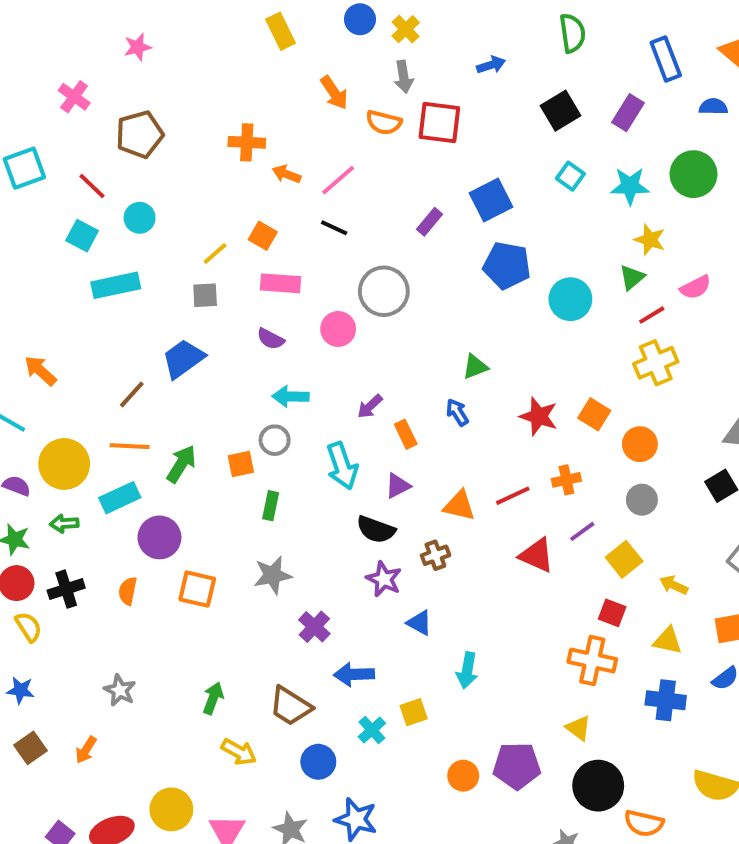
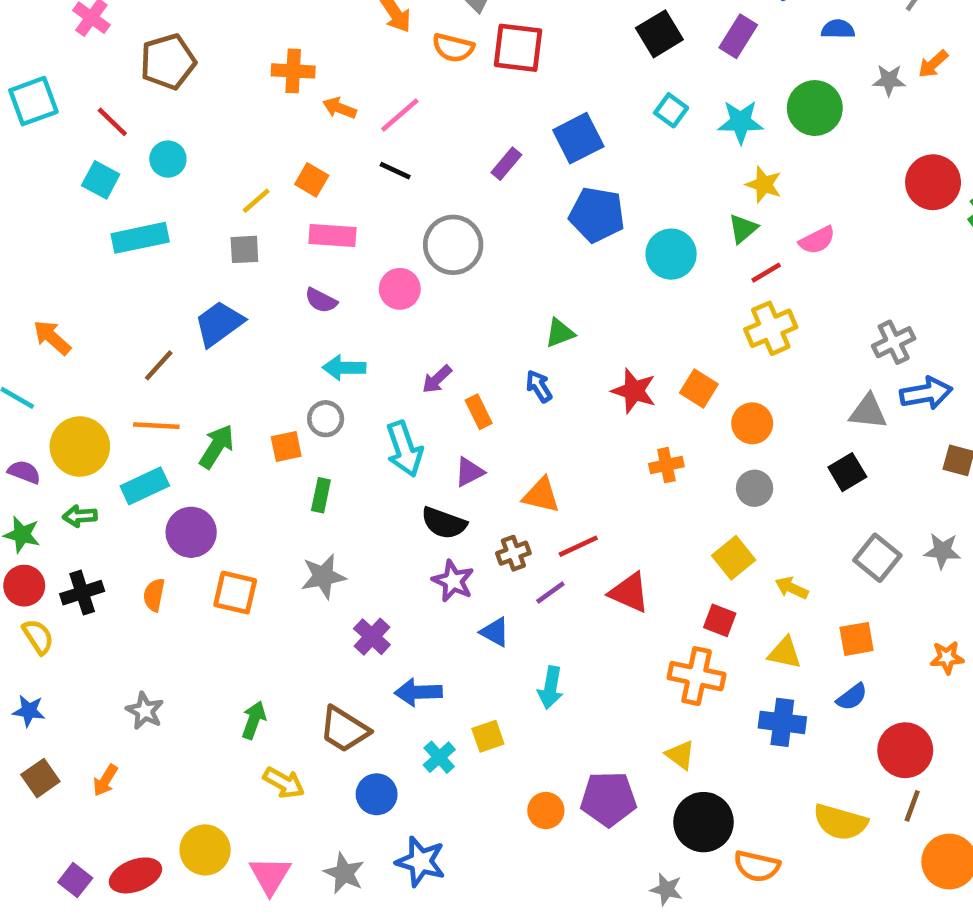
red line: (513, 496) -> (578, 546), moved
purple line: (582, 531) -> (550, 593), moved
red triangle: (537, 555) -> (629, 593), moved

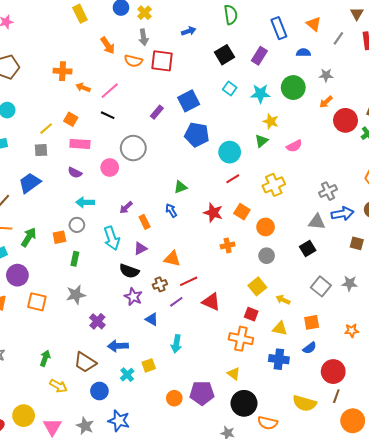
orange arrow: (933, 64) -> (326, 102), moved
red line: (766, 273) -> (233, 179), moved

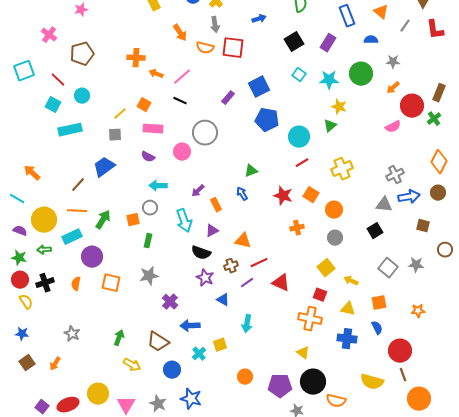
pink semicircle: (294, 146) -> (393, 127), moved
blue semicircle: (310, 348) -> (377, 328), turned -80
purple pentagon: (202, 393) -> (280, 386), moved
brown line: (336, 396) -> (403, 375), turned -40

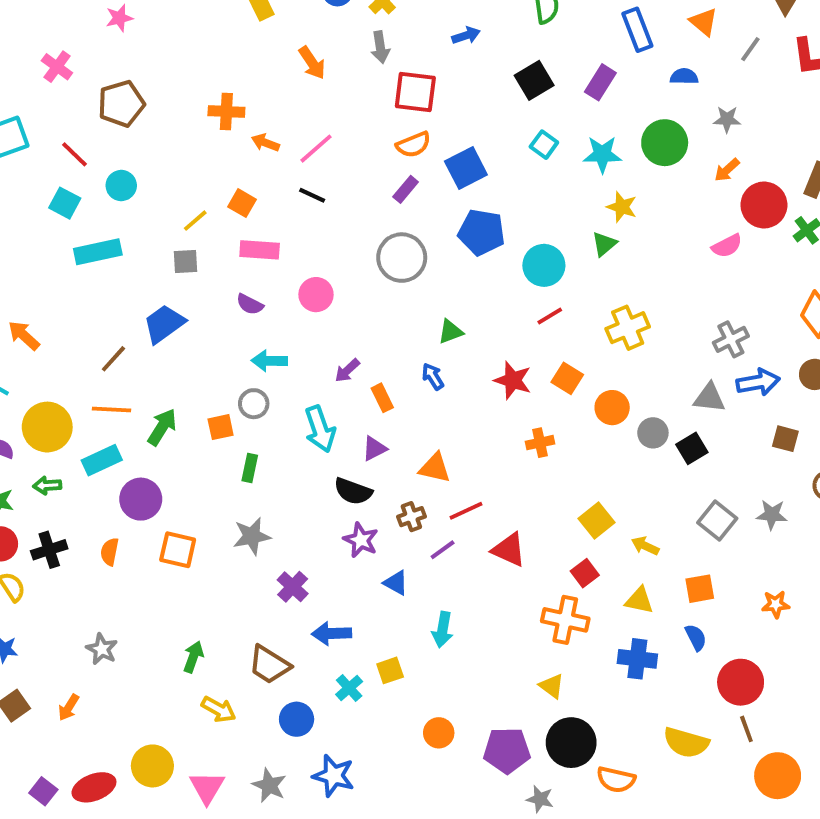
orange semicircle: (205, 48) -> (413, 145), moved, turned -36
gray circle: (205, 133) -> (402, 258), moved
gray circle: (335, 238) -> (653, 433), moved
red square: (320, 295) -> (585, 573), turned 32

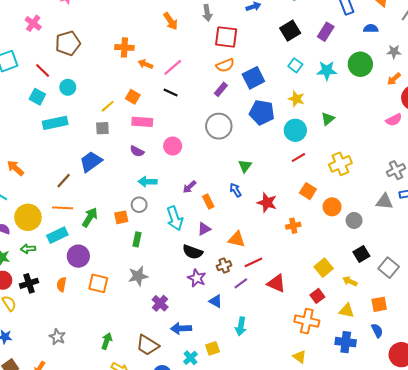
yellow star: (622, 207) -> (296, 99), moved
green triangle: (450, 332) -> (245, 166), turned -32
red star: (513, 380) -> (267, 203), moved
black square: (692, 448) -> (361, 254), moved

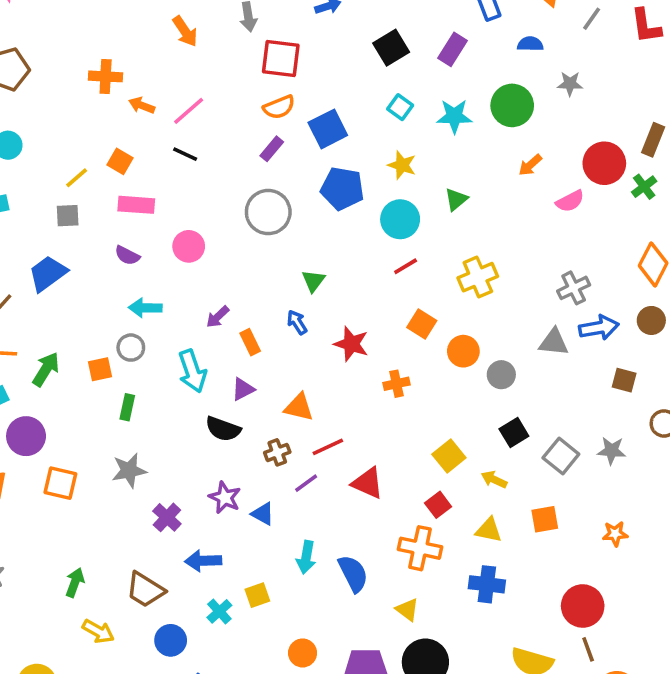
orange arrow: (394, 79) -> (530, 165), moved
purple star: (197, 278) -> (225, 498), moved
blue semicircle: (377, 331) -> (353, 573), moved, size x1.5

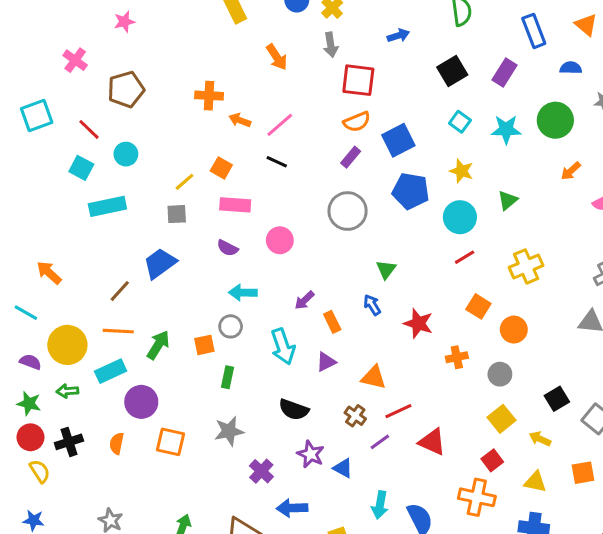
gray circle: (501, 375) -> (500, 374), moved
black semicircle: (223, 429) -> (294, 410), moved
brown cross: (277, 452) -> (355, 416), turned -35

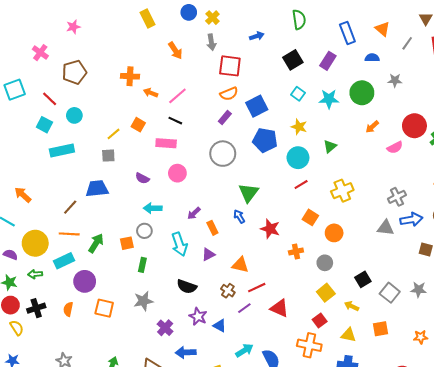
pink rectangle: (235, 205) -> (166, 143), moved
blue trapezoid: (160, 263) -> (97, 189), turned 30
green triangle: (386, 270) -> (249, 193), size x1.5
cyan arrow: (380, 505) -> (244, 350), turned -132

